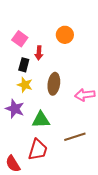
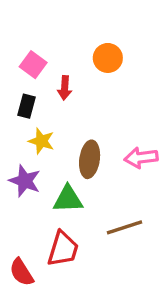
black rectangle: (24, 65) -> (26, 106), moved
brown ellipse: (54, 84) -> (90, 159), moved

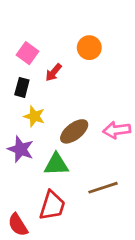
red arrow: (65, 88) -> (54, 72), turned 36
brown ellipse: (90, 159) -> (74, 131), turned 44

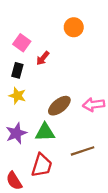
orange circle: (89, 48) -> (74, 27), moved
yellow star: (34, 116) -> (17, 96), moved
purple star: (21, 149) -> (16, 133), moved, turned 30

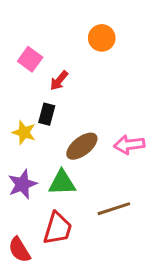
black rectangle: (17, 70) -> (47, 114), moved

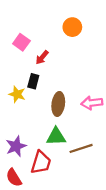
brown ellipse: (82, 146) -> (58, 104), turned -45
green triangle: (62, 183) -> (56, 136), moved
purple star: (22, 184) -> (16, 146), moved

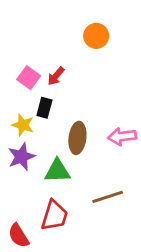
pink square: (21, 42) -> (29, 78), moved
green triangle: (56, 136) -> (57, 171), moved
purple star: (16, 146) -> (21, 157), moved

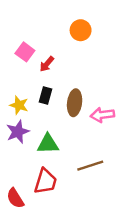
pink square: (29, 78) -> (25, 52), moved
black rectangle: (44, 108) -> (46, 95), moved
brown ellipse: (77, 138) -> (75, 103), moved

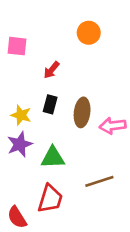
pink square: (25, 52) -> (17, 46), moved, turned -30

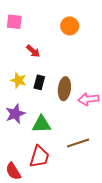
pink square: (17, 46) -> (14, 22), moved
red arrow: (52, 70) -> (33, 51), moved, turned -88
yellow star: (21, 115) -> (18, 80), moved

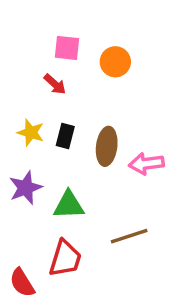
pink square: (14, 22) -> (67, 48), moved
orange circle: (70, 26) -> (115, 62), moved

